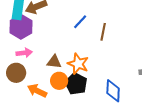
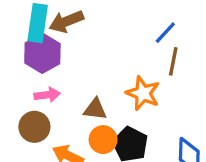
blue line: (80, 22) -> (165, 33), moved
orange star: (78, 64) -> (143, 93), moved

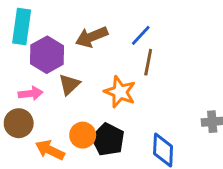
brown arrow: (66, 21) -> (92, 37), moved
purple hexagon: (42, 53) -> (47, 55), moved
brown triangle: (95, 109) -> (69, 84), moved, turned -50

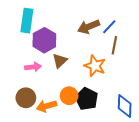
brown arrow: (92, 37) -> (89, 27), moved
brown circle: (19, 123) -> (26, 98), moved
orange arrow: (50, 150) -> (46, 106), turned -42

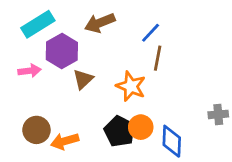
cyan rectangle: (27, 21) -> (38, 24), turned 50
brown arrow: (89, 27) -> (100, 23), moved
pink arrow: (33, 67) -> (29, 71), moved
orange circle: (69, 96) -> (141, 127), moved

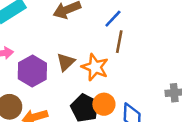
purple hexagon: (62, 51) -> (32, 71), moved
brown triangle: (83, 79) -> (66, 62), moved

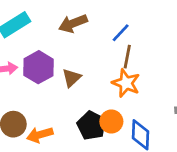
orange star: (95, 67) -> (126, 83), moved
purple hexagon: (32, 71) -> (39, 67), moved

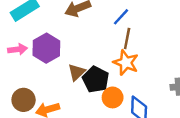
brown triangle: (72, 78) -> (76, 72), moved
black pentagon: (91, 125) -> (96, 79), moved

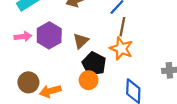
brown triangle: (76, 72) -> (81, 41), moved
orange circle: (113, 97) -> (89, 80), moved

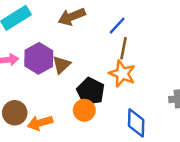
brown triangle: (81, 41) -> (62, 65), moved

